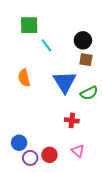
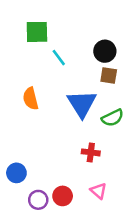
blue circle: (19, 143) -> (16, 173), moved

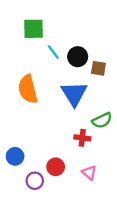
black circle: (105, 51) -> (78, 57), moved
orange semicircle: (31, 99) -> (28, 89), size x1.4
green semicircle: (113, 118) -> (102, 120), moved
red circle: (63, 196) -> (56, 167), moved

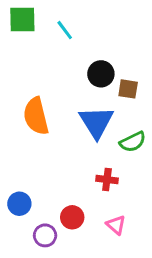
green square: (34, 29) -> (22, 19), moved
cyan line: (53, 52) -> (65, 30), moved
green semicircle: (102, 120) -> (133, 142), moved

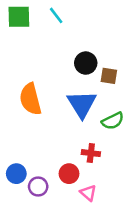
cyan line: (65, 30) -> (56, 15), moved
red circle: (72, 217) -> (69, 174), moved
pink triangle: (116, 225) -> (88, 193), moved
purple circle: (45, 235) -> (38, 187), moved

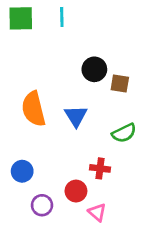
cyan line: (56, 15) -> (62, 17), turned 36
blue triangle: (82, 104) -> (76, 116), moved, size x0.7
blue circle: (16, 174) -> (22, 171), moved

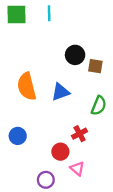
blue triangle: (76, 116) -> (60, 92), turned 42
green semicircle: (124, 133) -> (99, 106), turned -42
red cross: (100, 168) -> (80, 134), turned -35
purple circle: (42, 205) -> (46, 180), moved

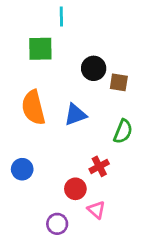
green square: (17, 14) -> (40, 49), moved

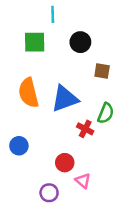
black circle: (94, 68) -> (80, 42), moved
blue triangle: (75, 115) -> (65, 99), size x1.4
red cross: (99, 166) -> (85, 129), moved, turned -35

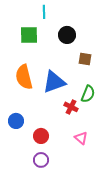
red circle: (65, 163) -> (41, 136), moved
pink triangle: (83, 181) -> (81, 138), moved

